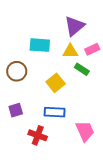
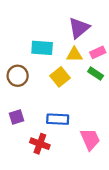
green rectangle: (82, 69) -> (96, 74), moved
yellow square: (56, 83) -> (60, 77), moved

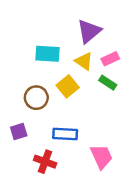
yellow triangle: (74, 55) -> (84, 61), turned 36
brown circle: (18, 76) -> (36, 98), moved

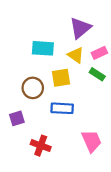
yellow square: (68, 86) -> (61, 78), turned 30
blue rectangle: (65, 134) -> (62, 108), moved

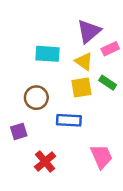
pink rectangle: (99, 53) -> (110, 49), moved
yellow square: (61, 78) -> (81, 88), moved
red cross: (41, 146) -> (45, 161), turned 30

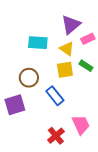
blue rectangle: (69, 120) -> (55, 96), turned 48
purple square: (19, 131) -> (15, 105), size x1.5
red cross: (45, 161) -> (56, 136), moved

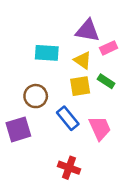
purple triangle: (71, 25) -> (88, 31), turned 50
pink trapezoid: (81, 125) -> (100, 128), moved
red cross: (56, 136) -> (69, 168), turned -30

